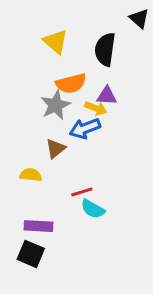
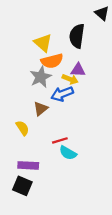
yellow triangle: (56, 42) -> (43, 43), moved
yellow semicircle: (31, 175) -> (22, 128), turned 49

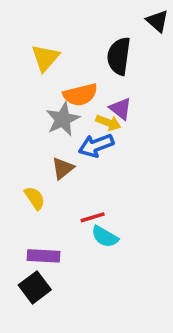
yellow triangle: (43, 43) -> (45, 58), moved, turned 30
purple triangle: (78, 70) -> (121, 109), turned 35
black square: (22, 186) -> (35, 287), turned 30

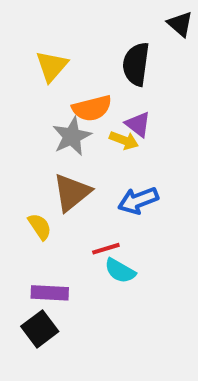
blue arrow: (96, 145) -> (138, 201), moved
brown triangle: (63, 168) -> (72, 193), size x1.5

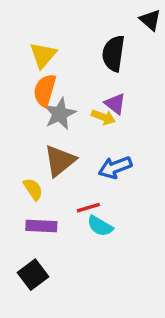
orange semicircle: (92, 108) -> (45, 90), moved, turned 120
purple rectangle: (50, 293) -> (41, 226), moved

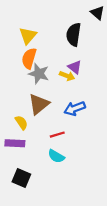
gray star: (60, 114) -> (39, 74), turned -30
purple rectangle: (41, 226) -> (15, 143), moved
cyan semicircle: (100, 226) -> (56, 156), moved
black square: (33, 275) -> (21, 178), turned -30

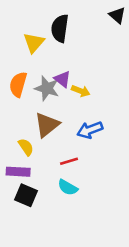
black semicircle: (74, 35) -> (60, 28), moved
orange semicircle: (29, 58) -> (18, 84), moved
purple triangle: (75, 67) -> (62, 79), moved
black square: (21, 178) -> (26, 195), moved

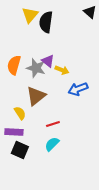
yellow triangle: (34, 43) -> (30, 15), moved
blue arrow: (90, 130) -> (78, 89), moved
cyan semicircle: (68, 187) -> (52, 144), turned 105

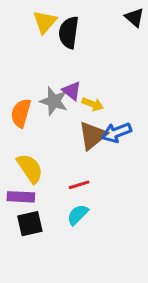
orange semicircle: (14, 65) -> (21, 113), moved
brown triangle: (36, 96) -> (93, 136), moved
yellow semicircle: (20, 113) -> (30, 168), size x1.5
black square: (20, 150) -> (30, 224), turned -36

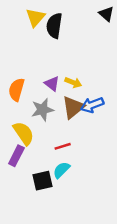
purple triangle: (72, 91) -> (52, 84), moved
gray star: (54, 101) -> (42, 110), moved, turned -30
purple rectangle: (21, 197) -> (16, 156), turned -66
black square: (30, 224) -> (42, 181), moved

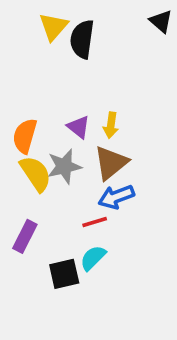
yellow arrow: (73, 82) -> (111, 125), turned 77
blue arrow: (92, 105) -> (116, 197), moved
yellow semicircle: (24, 133) -> (36, 174), moved

